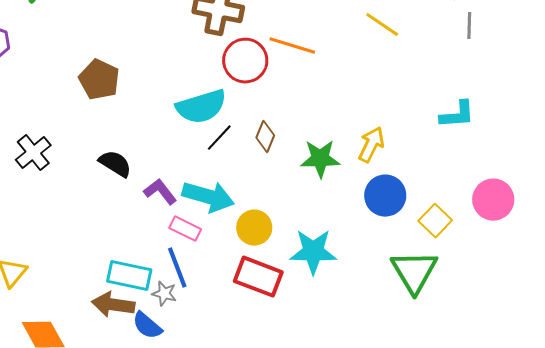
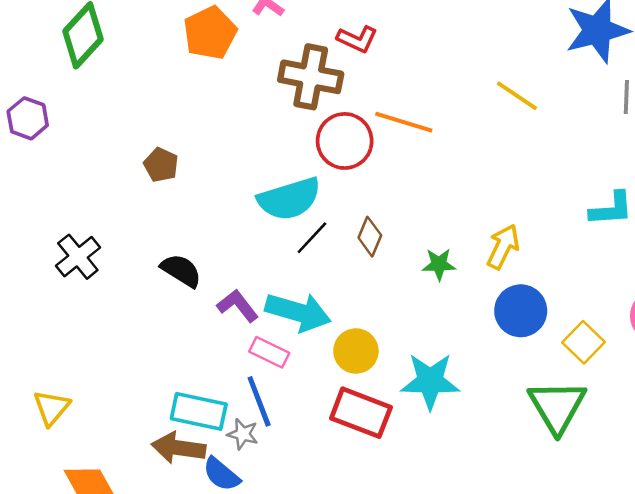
brown pentagon: (99, 80) -> (161, 165), size x0.7
green star: (320, 159) -> (439, 264), size x0.7

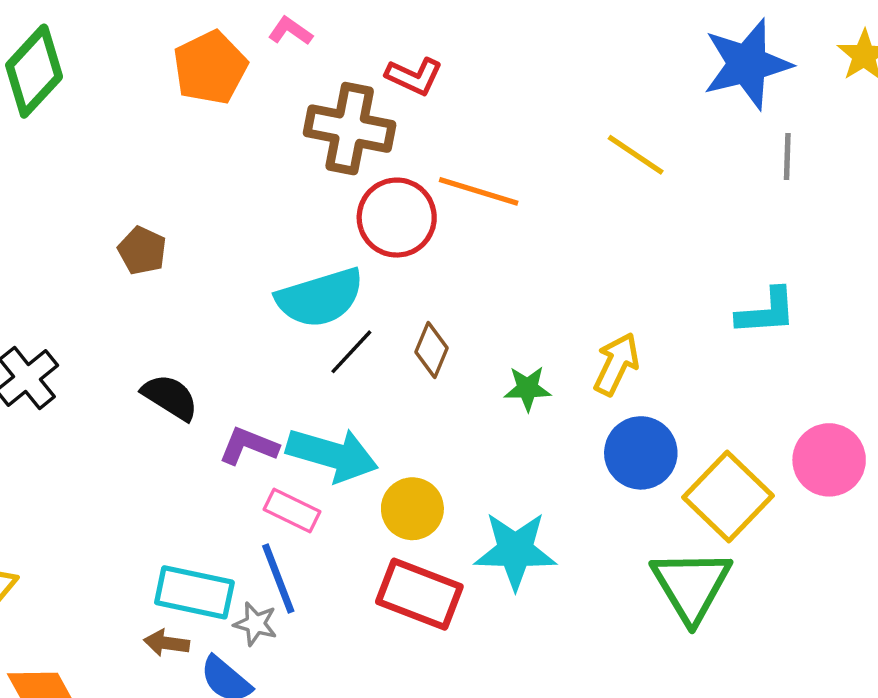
purple L-shape: (238, 306) -> (248, 446), turned -30
yellow square: (584, 342) -> (728, 497), size x1.5
brown arrow: (179, 448) -> (167, 643), size x0.6

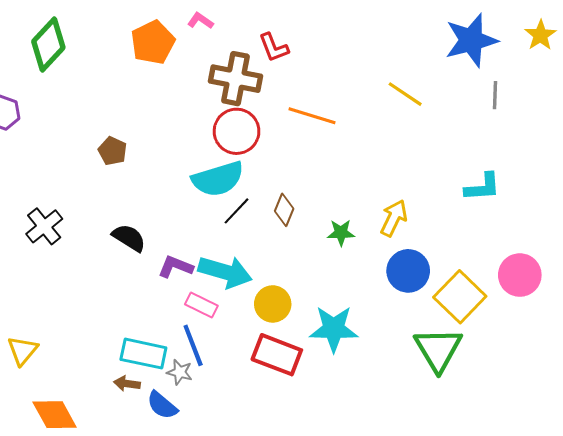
red L-shape: (414, 76) -> (274, 48), turned 44
red circle: (397, 218) -> (237, 131), moved

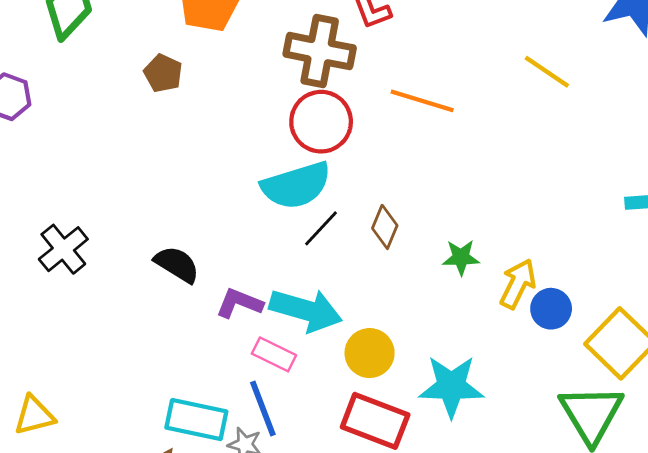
brown pentagon: (112, 151) -> (163, 73), moved
yellow arrow: (394, 218) -> (518, 284), moved
blue circle: (408, 271) -> (551, 309), size x0.7
yellow triangle: (22, 350) -> (34, 415), turned 36

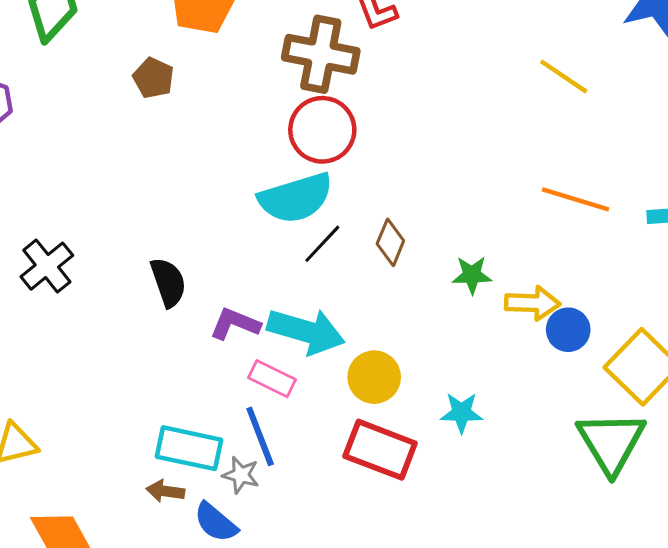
orange line: (422, 101) -> (576, 199), moved
black semicircle: (177, 264) -> (168, 282), turned 39
yellow arrow: (518, 284) -> (533, 303), turned 66
cyan star: (451, 386) -> (462, 413), size x0.6

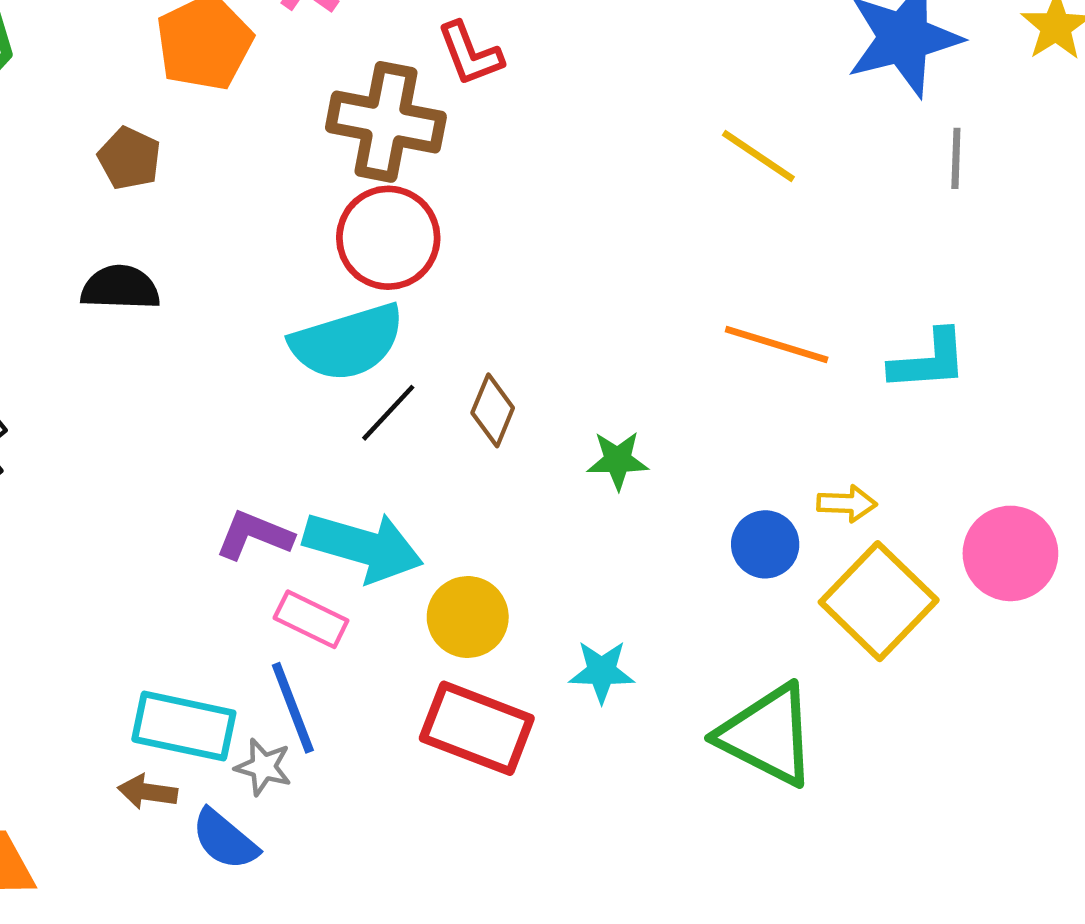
black semicircle: (168, 282) -> (120, 288), moved, turned -69
yellow arrow: (533, 303) -> (847, 503), moved, size x0.7
green triangle: (611, 442) -> (767, 735), moved, turned -32

